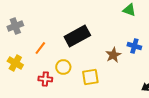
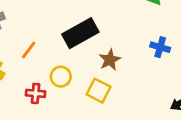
brown star: (113, 55) -> (110, 60), moved
yellow square: (90, 77) -> (99, 91), turned 36

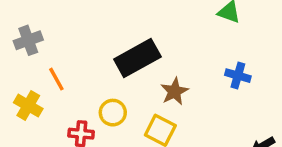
orange line: (29, 50) -> (56, 79), moved, turned -66

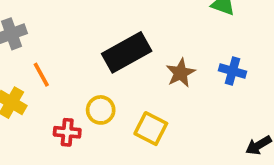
brown star: (174, 91) -> (181, 73), moved

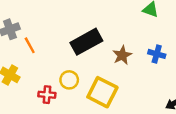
orange line: (41, 75) -> (30, 45), moved
yellow square: (151, 129) -> (102, 92), size x1.4

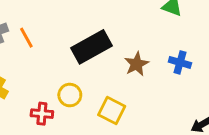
orange line: (30, 45) -> (26, 38), moved
yellow square: (102, 92) -> (112, 111), size x0.7

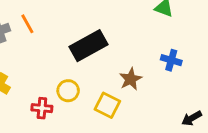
orange line: (26, 38) -> (27, 24), moved
brown star: (137, 64) -> (131, 79), moved

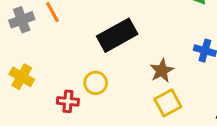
yellow square: (107, 105) -> (168, 103), moved, turned 35

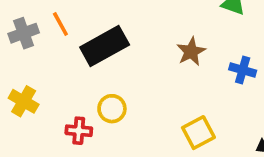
black rectangle: (117, 35) -> (105, 46), moved
brown star: (162, 71) -> (191, 52), moved

